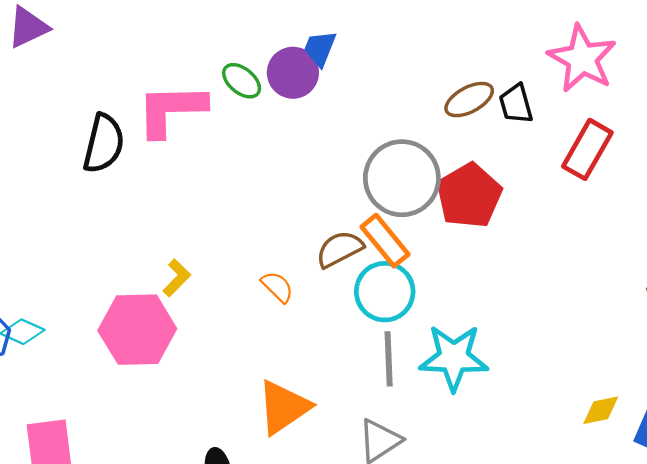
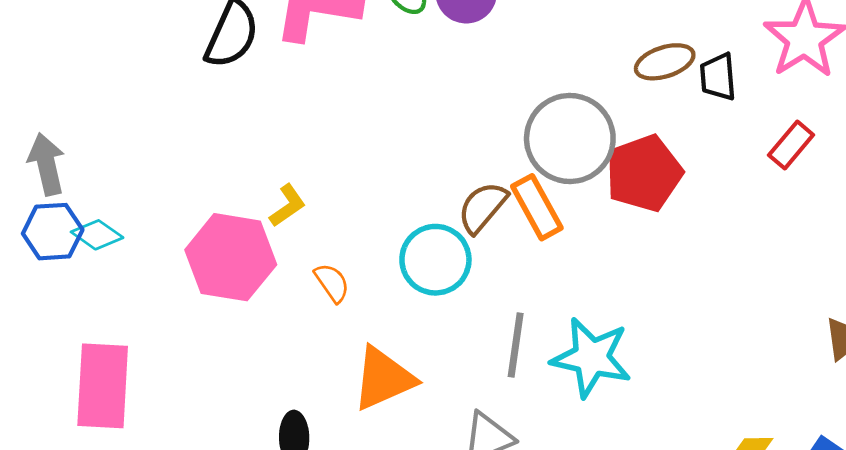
red rectangle: (587, 149) -> (791, 145), size x0.7
brown semicircle: (340, 249) -> (483, 207), turned -33
orange semicircle: (277, 287) -> (332, 283), moved
cyan circle: (385, 292) -> (435, 260), moved

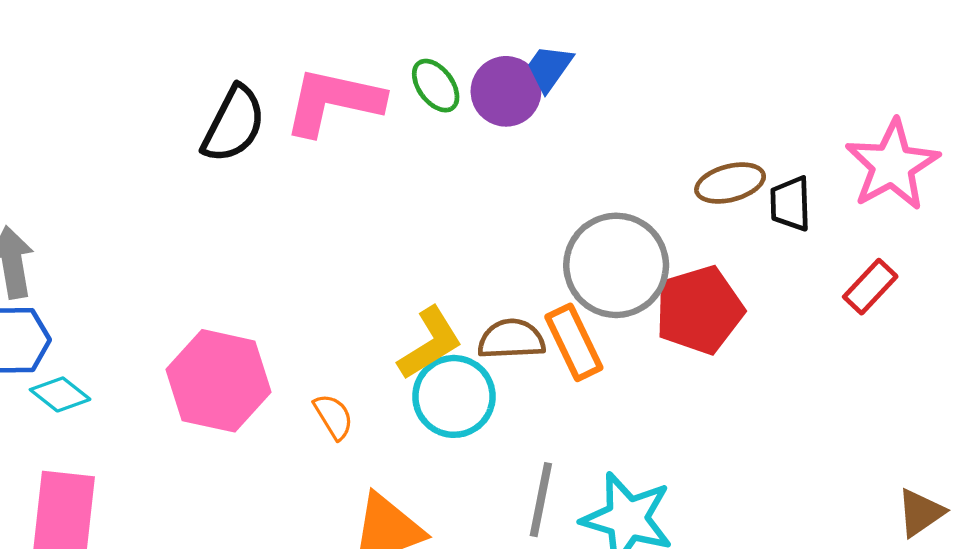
yellow L-shape: (287, 206) -> (430, 343), moved, size x1.5
brown semicircle: (483, 207) -> (511, 339), turned 44
cyan diamond: (97, 235) -> (60, 394), moved

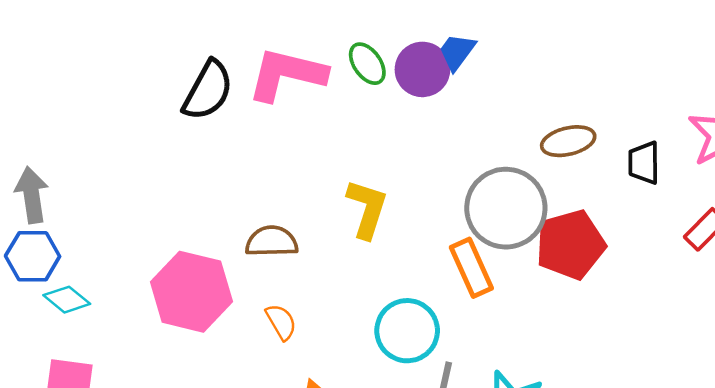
brown ellipse: (730, 183) -> (568, 141), moved
brown semicircle: (511, 339) -> (272, 241), moved
yellow L-shape: (430, 343) -> (367, 209), moved, turned -42
cyan circle: (454, 396) -> (407, 331), moved

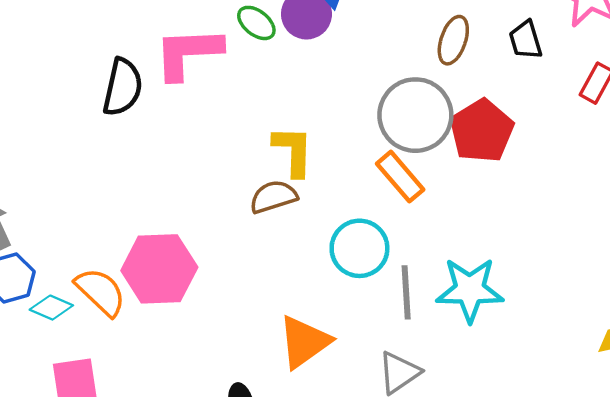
brown ellipse: (568, 141) -> (453, 40), turned -42
brown semicircle: (272, 241) -> (273, 197), moved
orange semicircle: (281, 322) -> (101, 292), moved, size x1.6

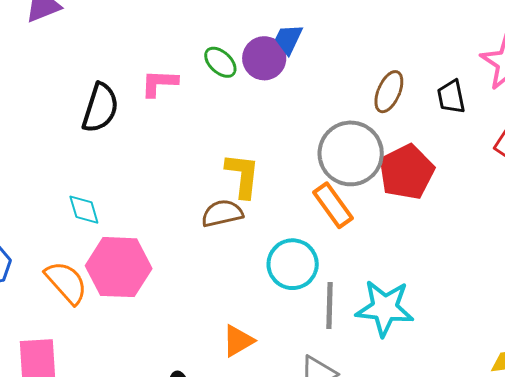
pink L-shape: (188, 53) -> (159, 83), size x0.6
cyan diamond: (51, 308) -> (84, 210), moved, turned 45
orange triangle: (304, 342) -> (238, 341), size x0.7

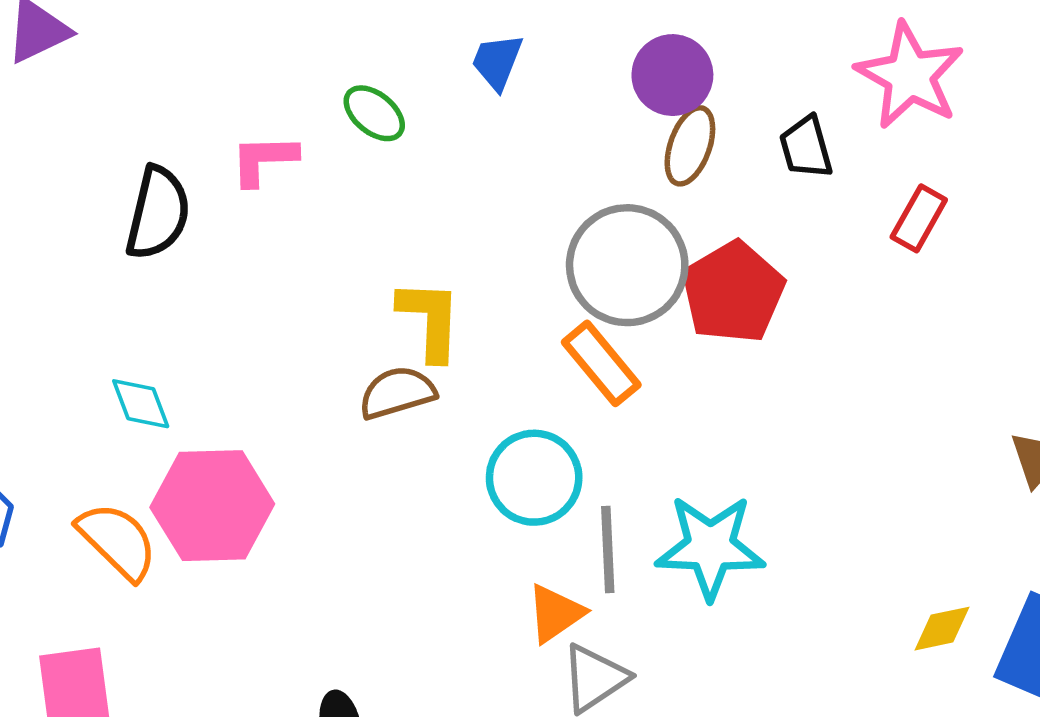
purple circle: (264, 58) -> (672, 75), moved
orange triangle: (238, 341) -> (555, 613), moved

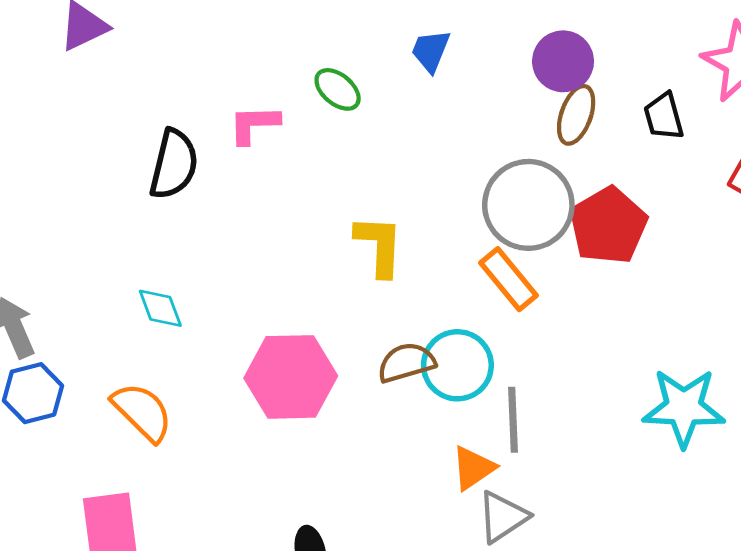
brown semicircle: (397, 393) -> (406, 363), moved
pink hexagon: (212, 506) -> (291, 377), moved
cyan star: (710, 547) -> (684, 408), moved

